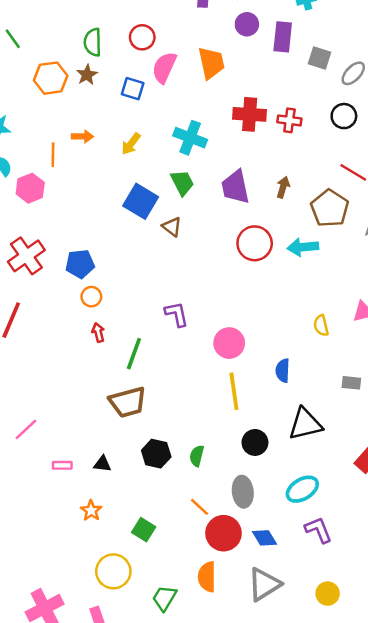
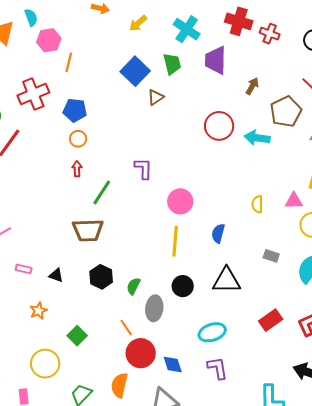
orange line: (53, 155) -> (69, 62), moved
purple trapezoid: (235, 187) -> (216, 60), moved
brown triangle: (172, 227) -> (156, 97), turned 36
gray ellipse: (243, 492) -> (154, 308), moved

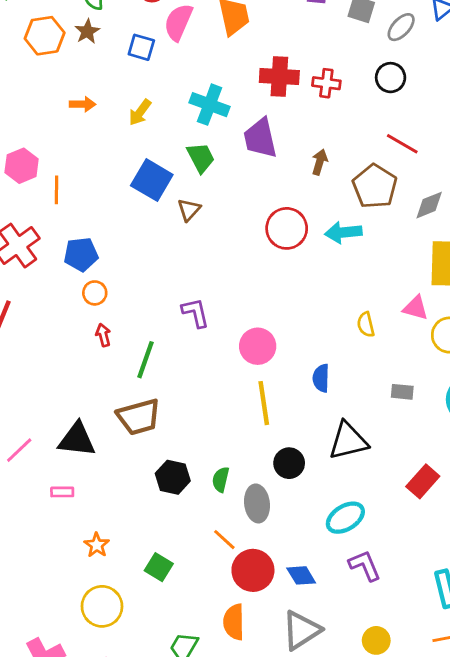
pink triangle: (294, 201) -> (415, 308), turned 30
black triangle: (56, 275) -> (77, 440), moved, size x1.8
yellow circle: (45, 364) -> (102, 606), moved

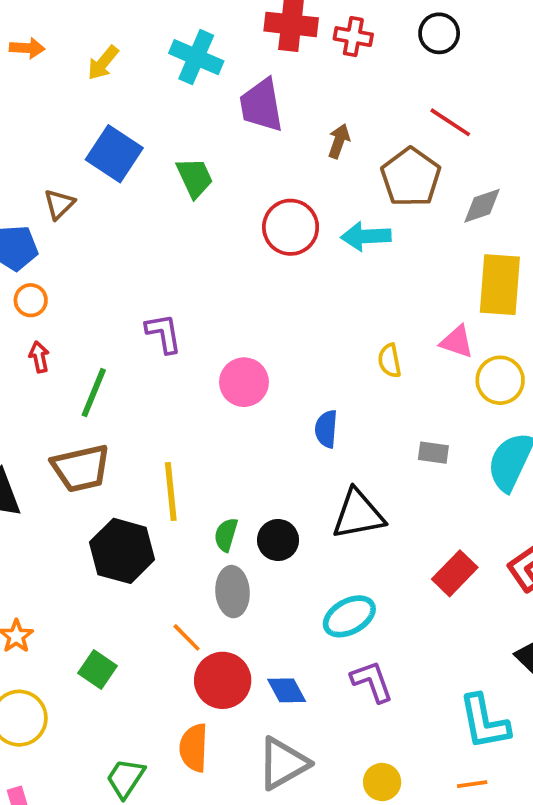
green trapezoid: (201, 158) -> (195, 178), moved
brown triangle: (189, 210) -> (59, 204), moved
yellow line: (264, 403) -> (171, 491), moved
black hexagon: (173, 477) -> (122, 551), size x1.4
green semicircle: (221, 479) -> (226, 535), moved

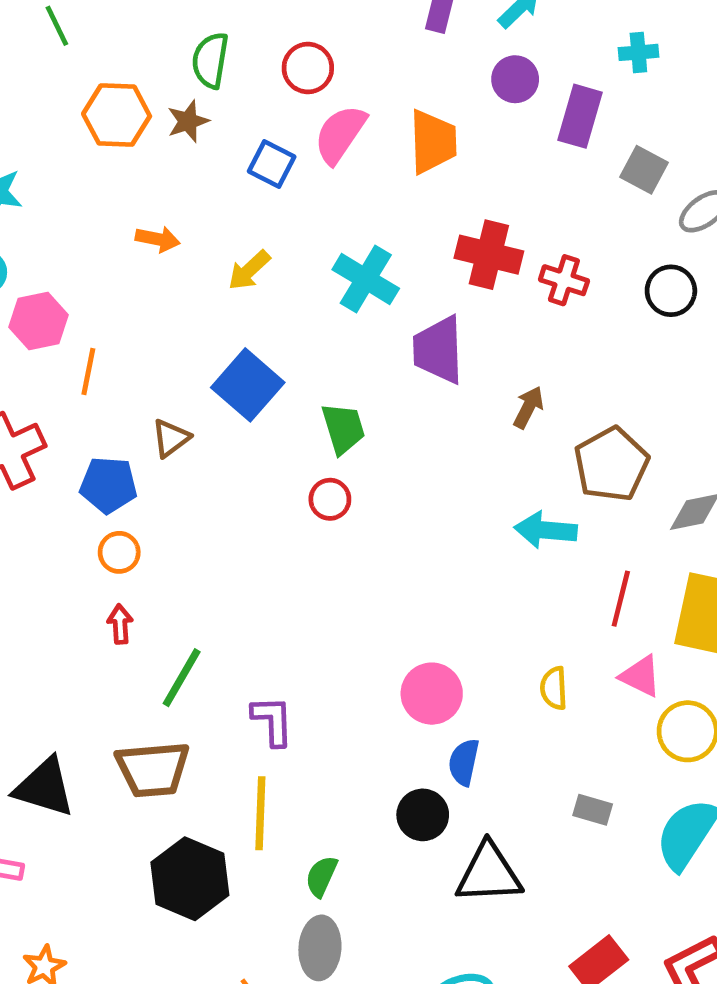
red line: (450, 122) -> (621, 599), moved, turned 63
red circle: (291, 227) -> (330, 499), moved, size x0.6
purple L-shape: (163, 333) -> (273, 721), moved
pink circle: (244, 382) -> (432, 694), moved
black circle: (278, 540) -> (423, 815), moved

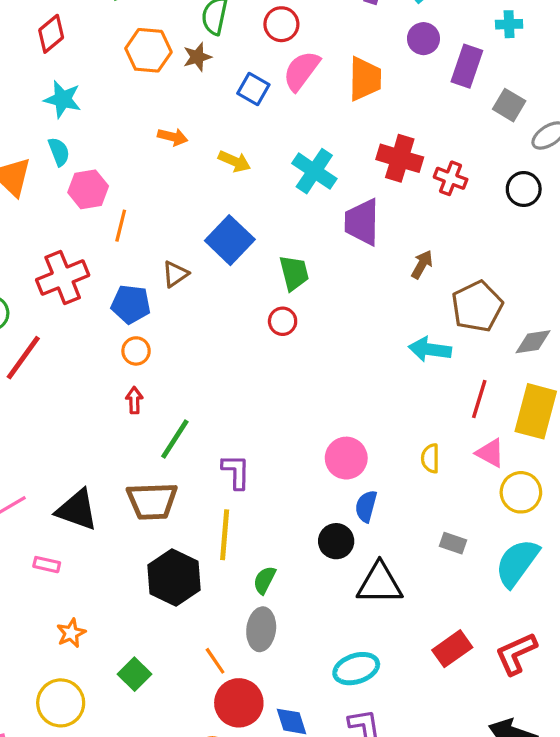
yellow arrow: (249, 270) -> (234, 161), turned -116

